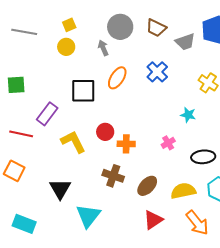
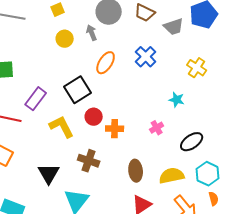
yellow circle: (66, 47) -> (65, 39), moved
black square: (83, 91) -> (78, 90), moved, turned -32
black ellipse: (203, 157) -> (192, 142), turned -30
brown cross: (113, 176) -> (89, 161), moved
brown ellipse: (147, 186) -> (136, 171), turned -50

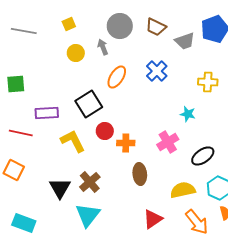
yellow cross: (197, 68) -> (208, 82), turned -30
purple rectangle: (36, 99) -> (47, 113), turned 50
pink cross: (157, 128) -> (168, 142), size x1.5
brown cross: (89, 161) -> (90, 182), moved, turned 30
brown ellipse: (136, 171) -> (140, 174), moved

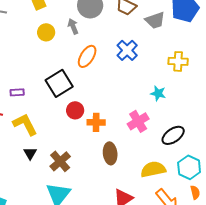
purple rectangle: (47, 113) -> (17, 92), size x0.6
yellow L-shape: (73, 141) -> (25, 124), moved
black triangle: (60, 188) -> (30, 153), moved, size x0.6

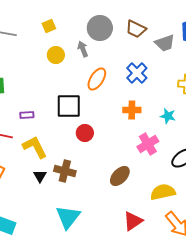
black square: (59, 83) -> (69, 106), turned 32
orange cross: (96, 122) -> (132, 110), moved
brown ellipse: (110, 153) -> (120, 176), turned 50
brown cross: (60, 161) -> (65, 171), moved, turned -35

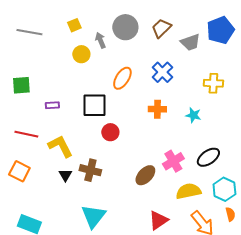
brown trapezoid: (136, 29) -> (161, 28), turned 110
gray arrow: (83, 49) -> (100, 40), moved
purple rectangle: (27, 115) -> (52, 105), moved
pink cross: (148, 144) -> (173, 161), moved

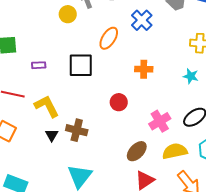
blue cross: (162, 72) -> (142, 20), moved
cyan star: (193, 115) -> (191, 76), moved
red circle: (110, 132) -> (119, 102), moved
brown ellipse: (145, 175) -> (137, 151), moved

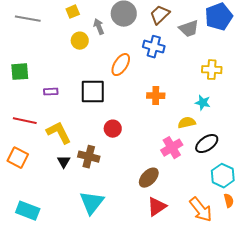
blue cross: (142, 20) -> (154, 47), turned -30
red circle: (119, 102) -> (113, 129), moved
yellow semicircle: (175, 151) -> (187, 123), moved, size x0.7

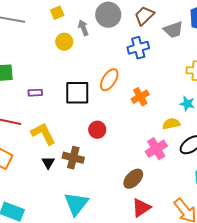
blue cross: (154, 47) -> (138, 48), turned -30
orange ellipse: (121, 65) -> (109, 80), moved
orange cross: (156, 96) -> (140, 97), turned -30

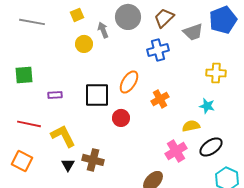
red circle: (97, 130) -> (121, 118), moved

